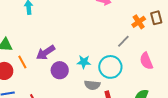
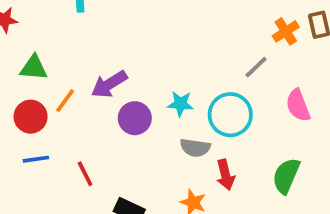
orange line: (22, 62) -> (65, 101), turned 64

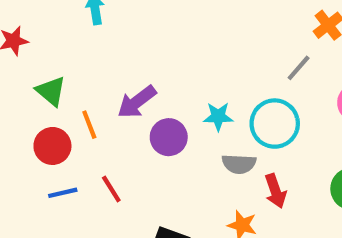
green triangle: (34, 68) -> (51, 91), turned 40
orange line: (65, 101) -> (89, 125), turned -52
red line: (85, 174) -> (111, 189), moved

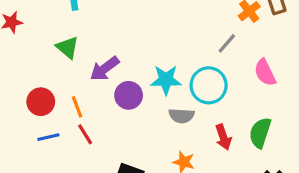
green triangle: (51, 91) -> (68, 48), moved
cyan star: (218, 116) -> (166, 80), size x1.4
orange line: (89, 125) -> (77, 107), moved
red arrow: (275, 191) -> (223, 137), moved

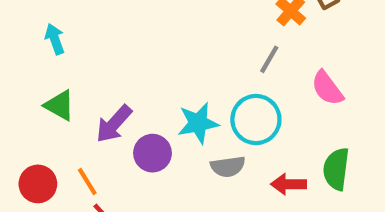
red arrow: (223, 137) -> (289, 184), turned 120

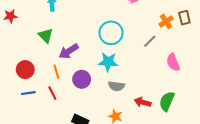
cyan circle: (256, 120) -> (111, 33), moved
purple circle: (153, 153) -> (82, 79), moved
orange line: (87, 181) -> (56, 72), moved

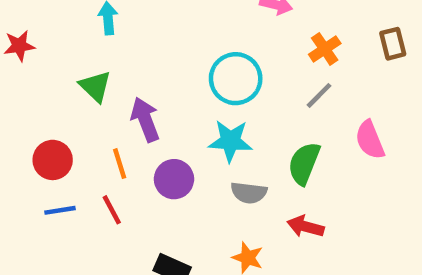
orange cross: (166, 21) -> (325, 49), moved
purple arrow: (69, 51) -> (145, 119), turned 102
green semicircle: (167, 101) -> (304, 163), moved

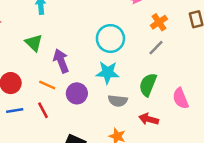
pink semicircle: (370, 140) -> (181, 98), moved
orange line: (120, 164) -> (47, 85), turned -49

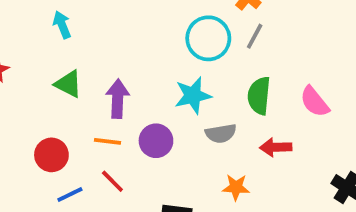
cyan circle: (110, 38) -> (208, 38), moved
purple arrow: (61, 61) -> (118, 99), turned 40

